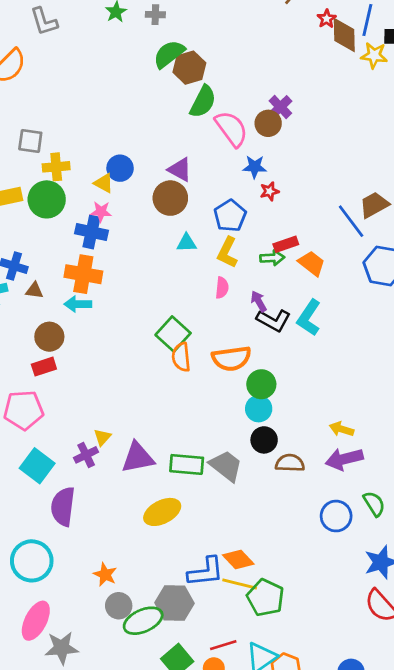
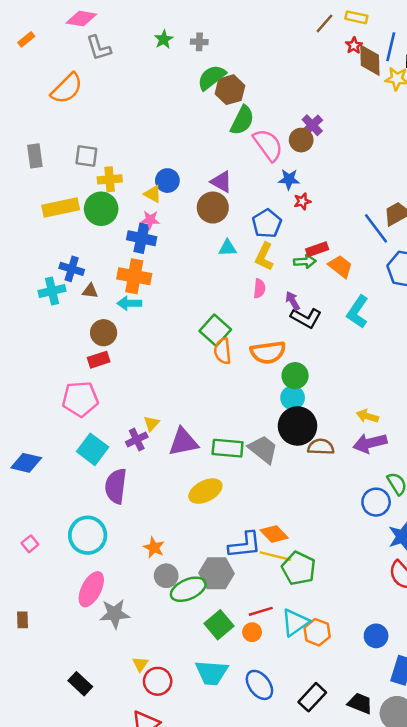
cyan L-shape: (309, 318) -> (358, 312), moved
black circle: (264, 440) -> (297, 426), size x1.6
blue circle: (336, 516) -> (376, 502), moved

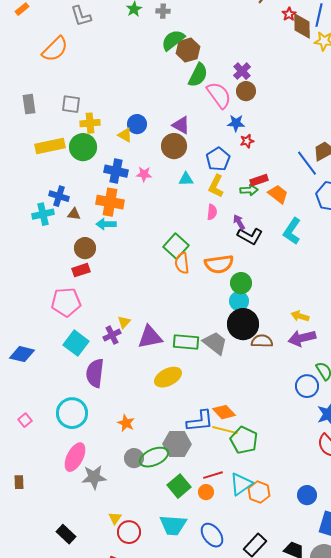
purple cross: (312, 125) -> (242, 71), moved
pink star: (150, 220) -> (144, 174), moved
gray circle: (166, 576) -> (134, 458), moved

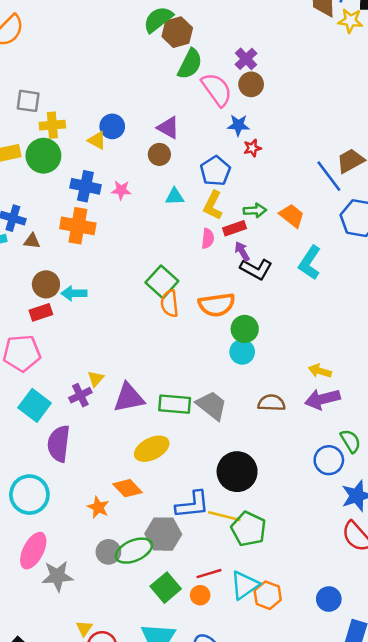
brown circle: (174, 146) -> (159, 154), size x0.7
red rectangle: (259, 180) -> (235, 228), moved
cyan arrow: (106, 224) -> (74, 293), moved
black circle: (243, 324) -> (237, 472), moved
orange diamond: (224, 412) -> (128, 488), moved

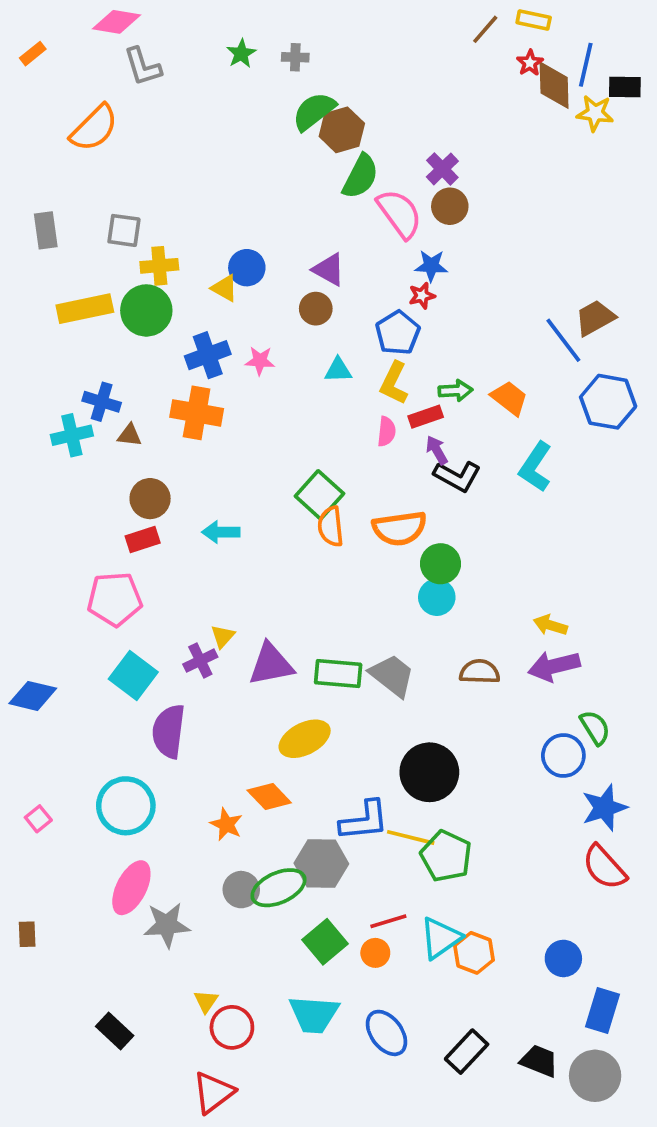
red star: (252, 148) -> (422, 296), moved
blue cross: (85, 186) -> (208, 355), turned -32
cyan arrow: (74, 293) -> (221, 532), moved

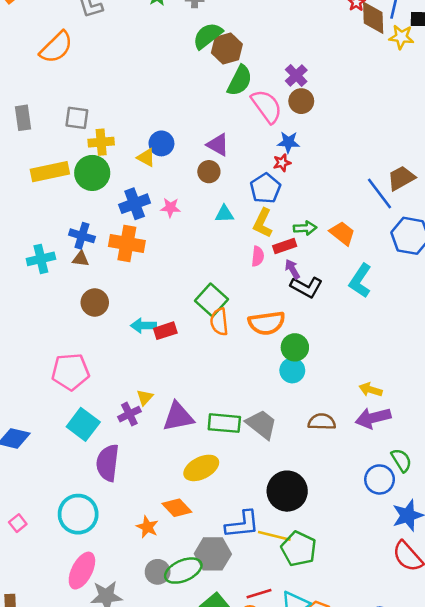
blue cross: (102, 402) -> (82, 236), moved
red rectangle: (143, 540) -> (165, 331), moved

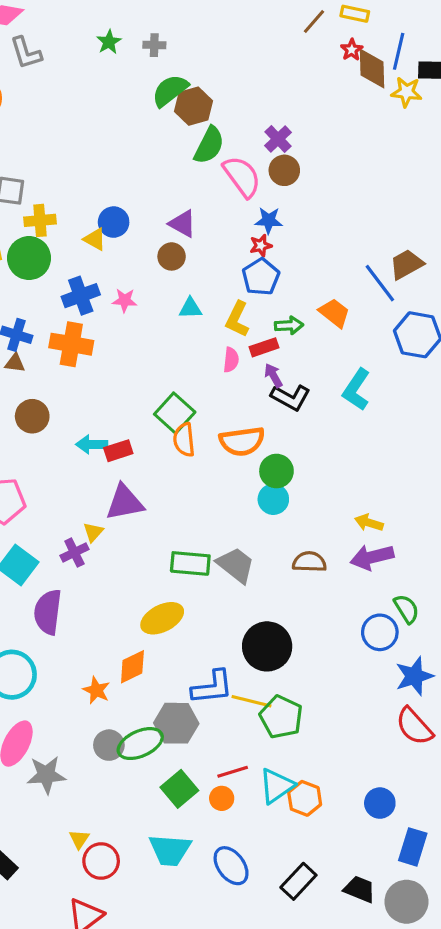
blue pentagon: (265, 188) -> (261, 277), moved
orange trapezoid: (342, 233) -> (334, 313), moved
purple triangle: (178, 417) -> (125, 502), moved
orange diamond: (177, 508) -> (132, 667), turned -72

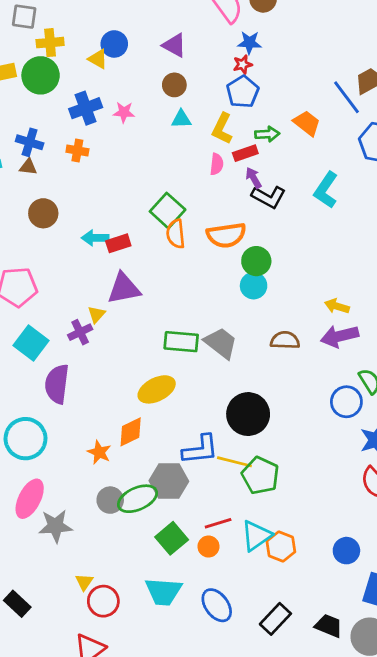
brown circle: (172, 256) -> (174, 85), moved
orange cross: (71, 344) -> (77, 150), size x0.6

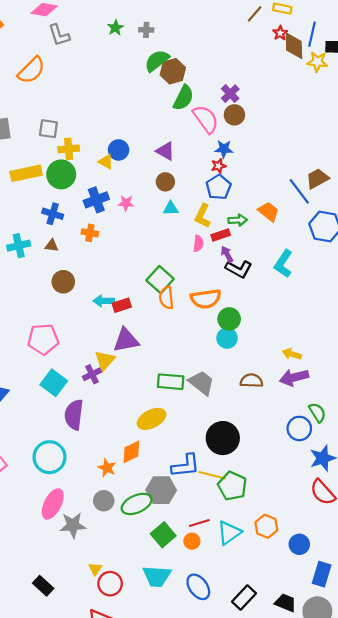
blue cross: (30, 142) -> (53, 214), moved
yellow triangle: (97, 314) -> (105, 360), size x1.5
gray circle: (110, 500) -> (104, 501), moved
orange hexagon: (281, 547) -> (266, 526), moved

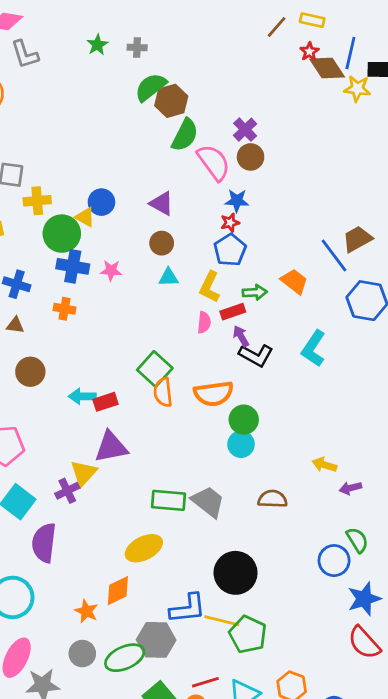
brown diamond: (294, 46) -> (327, 68), turned -32
green circle: (61, 174) -> (62, 234), moved
blue cross: (96, 200) -> (73, 266), turned 30
purple arrow: (294, 377) -> (350, 488), moved, size x0.6

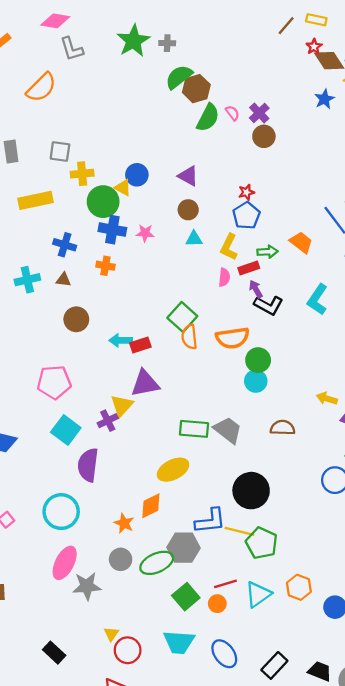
green star: (97, 45) -> (133, 41), size x1.8
pink semicircle: (214, 162) -> (232, 113), moved, size x0.5
blue star: (237, 201) -> (325, 99), moved, turned -30

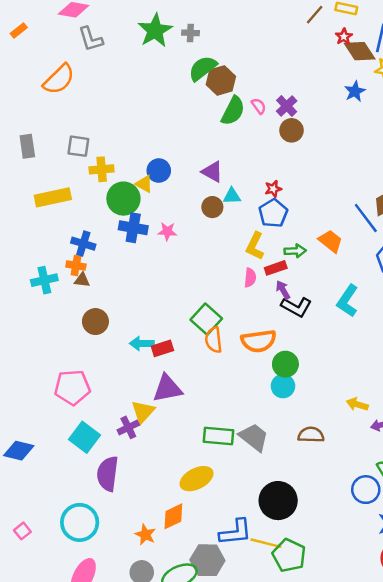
cyan triangle: (194, 239) -> (232, 196), moved
orange cross: (105, 266) -> (76, 266), moved

